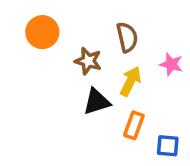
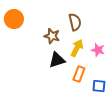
orange circle: (42, 32) -> (14, 19), moved
pink star: (171, 64) -> (98, 50), moved

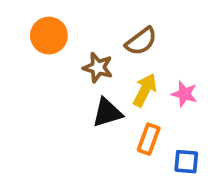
orange circle: (14, 19) -> (49, 36), moved
brown semicircle: (75, 22) -> (141, 41), turned 66

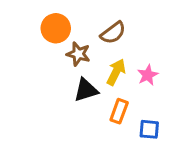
orange circle: (49, 36) -> (56, 28), moved
pink star: (184, 94) -> (148, 75), turned 30

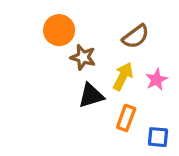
brown semicircle: (113, 33) -> (136, 36), moved

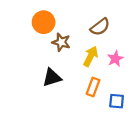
black triangle: (91, 96) -> (52, 78), moved

